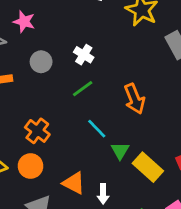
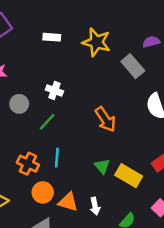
green line: (83, 89) -> (47, 122), moved
cyan line: (97, 129) -> (57, 158), moved, turned 60
orange circle: (31, 166) -> (43, 192), moved

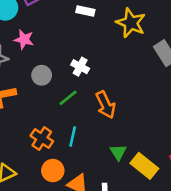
orange arrow: (106, 119) -> (106, 105), moved

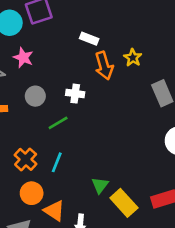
yellow star: (131, 23) -> (133, 58), size x0.6
white cross: (80, 67) -> (75, 94), turned -30
orange arrow: (106, 105) -> (104, 66), moved

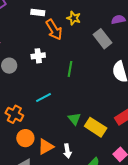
green line: (58, 123) -> (70, 69), moved, turned -35
cyan line: (57, 162) -> (43, 98), moved, turned 56
orange triangle: (54, 211) -> (46, 147), turned -48

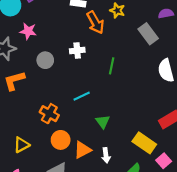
green triangle: (74, 119) -> (103, 122), moved
yellow rectangle: (96, 127) -> (144, 143), moved

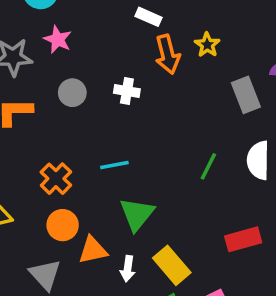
green line: (112, 66) -> (208, 166), moved
green triangle: (103, 122) -> (137, 214), size x1.5
yellow rectangle: (144, 143) -> (172, 265), moved

